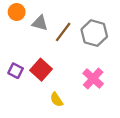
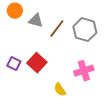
pink cross: (93, 78) -> (84, 71), turned 30
yellow semicircle: (57, 100) -> (60, 90), moved

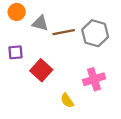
brown line: (57, 29) -> (64, 32), turned 42
purple square: (14, 64) -> (15, 52), moved, turned -32

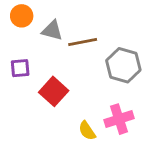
gray hexagon: (95, 33) -> (123, 65), moved
pink cross: (94, 79) -> (119, 119), moved

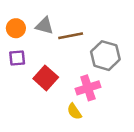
orange circle: (22, 16) -> (16, 28), moved
pink cross: (119, 119) -> (88, 88), moved

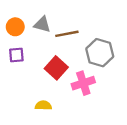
red square: (46, 78) -> (56, 68), moved
yellow semicircle: (74, 111) -> (43, 105), moved, turned 126

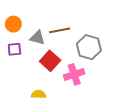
gray triangle: (42, 24) -> (37, 38), moved

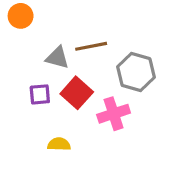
orange circle: (13, 24) -> (21, 16), moved
purple square: (14, 49) -> (40, 94), moved

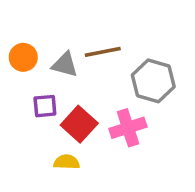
orange circle: (21, 16) -> (23, 57), moved
red square: (77, 93) -> (79, 124), moved

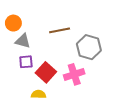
orange circle: (23, 57) -> (13, 23), moved
gray triangle: (65, 65) -> (23, 41), moved

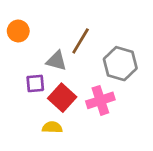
brown line: (60, 30) -> (81, 41), turned -48
gray triangle: (23, 41) -> (56, 61), moved

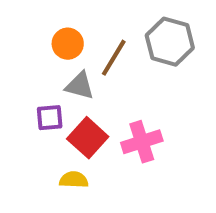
orange circle: (18, 31) -> (68, 44), moved
gray hexagon: (120, 64) -> (170, 42), moved

